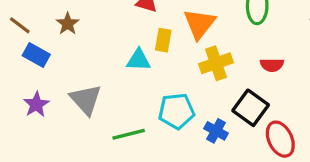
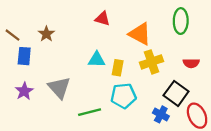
orange triangle: (199, 24) -> (140, 34), turned -40
yellow rectangle: (163, 40) -> (118, 68), moved
blue rectangle: (36, 55) -> (24, 56), turned 66
blue cross: (216, 131) -> (161, 114), moved

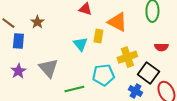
cyan triangle: (97, 60) -> (80, 44), turned 49
yellow cross: (152, 62) -> (127, 57), moved
yellow rectangle: (118, 68) -> (98, 36), moved

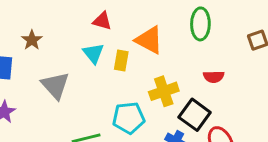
cyan triangle: (80, 44) -> (93, 53), moved
gray triangle: (48, 68) -> (55, 85), moved

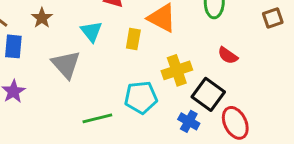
cyan triangle: (93, 53) -> (91, 31), moved
red semicircle: (214, 77) -> (228, 55), turned 36

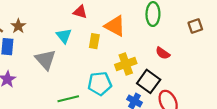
brown star: (42, 18) -> (18, 26), moved

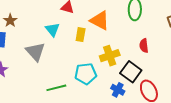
red semicircle: (163, 53) -> (144, 46), turned 48

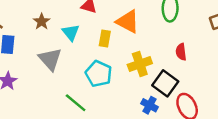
brown star: (10, 20) -> (42, 22), moved
cyan pentagon: (86, 74) -> (99, 74), moved, turned 30
green line: (56, 88) -> (76, 103), turned 54

